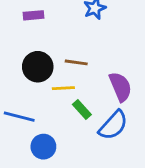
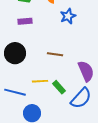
black circle: (38, 67) -> (15, 53), moved
yellow line: (63, 88) -> (40, 81), moved

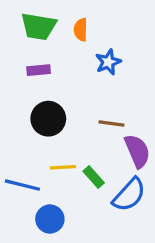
black circle: (15, 53) -> (48, 119), moved
brown line: (55, 54) -> (111, 124), moved

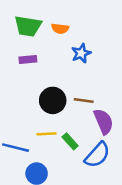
orange semicircle: (81, 30) -> (60, 29), turned -84
black circle: (48, 119) -> (53, 100), moved

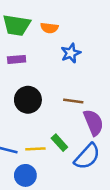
black circle: (53, 100) -> (28, 100), moved
yellow line: (46, 134) -> (35, 149), moved

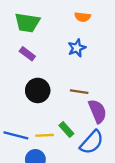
orange semicircle: (49, 28) -> (83, 17), moved
purple rectangle: (17, 59) -> (27, 54), turned 42

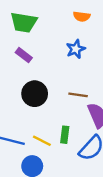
green rectangle: (66, 130) -> (65, 135), turned 49
yellow line: (45, 135) -> (42, 141), turned 30

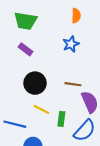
orange semicircle: (82, 16) -> (76, 16), turned -96
yellow line: (42, 141) -> (41, 109), moved

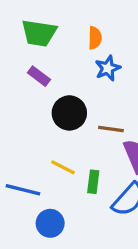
orange semicircle: (76, 16) -> (95, 38), moved
black circle: (35, 83) -> (69, 113), moved

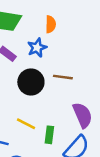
blue star: (108, 68) -> (37, 48), moved
brown line: (111, 129) -> (63, 77), moved

